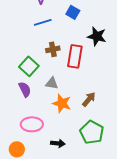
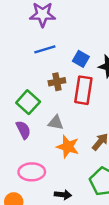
blue square: (73, 12) -> (81, 59), moved

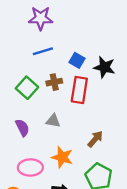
green square: (28, 102) -> (27, 88), moved
orange star: (68, 147) -> (62, 157), moved

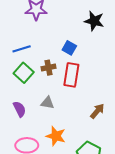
blue line: (43, 51) -> (22, 49), moved
black star: (104, 67) -> (94, 21), moved
brown arrow: (95, 139) -> (97, 111), moved

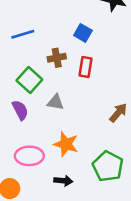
green square: (24, 73) -> (29, 80), moved
red rectangle: (71, 75) -> (86, 67), size x0.7

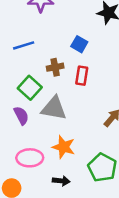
gray triangle: (55, 102) -> (54, 108), size x1.6

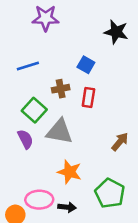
pink ellipse: (30, 158) -> (39, 200), moved

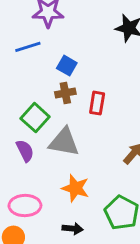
blue square: (86, 65) -> (67, 66), moved
blue line: (28, 66) -> (28, 47), moved
pink ellipse: (39, 200) -> (25, 206), moved

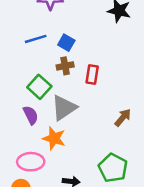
blue line: (28, 47) -> (36, 39), moved
gray triangle: (64, 142) -> (64, 108), turned -44
orange star: (75, 188) -> (54, 138), moved

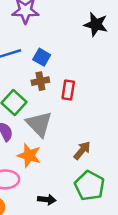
gray triangle: (64, 108) -> (39, 124), turned -40
brown arrow: (123, 118) -> (82, 150), moved

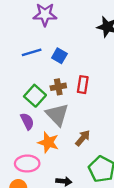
brown cross: (40, 81) -> (58, 87), moved
brown arrow: (82, 150) -> (83, 138), moved

